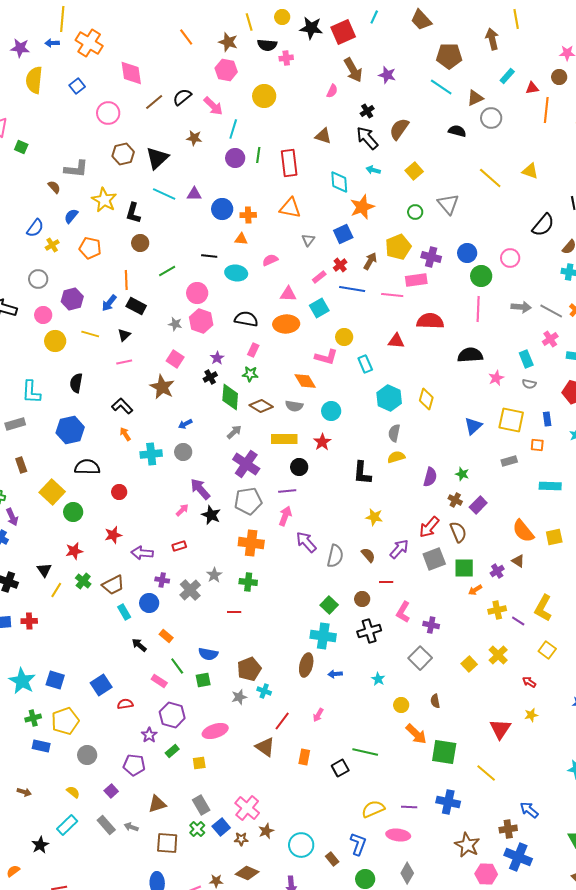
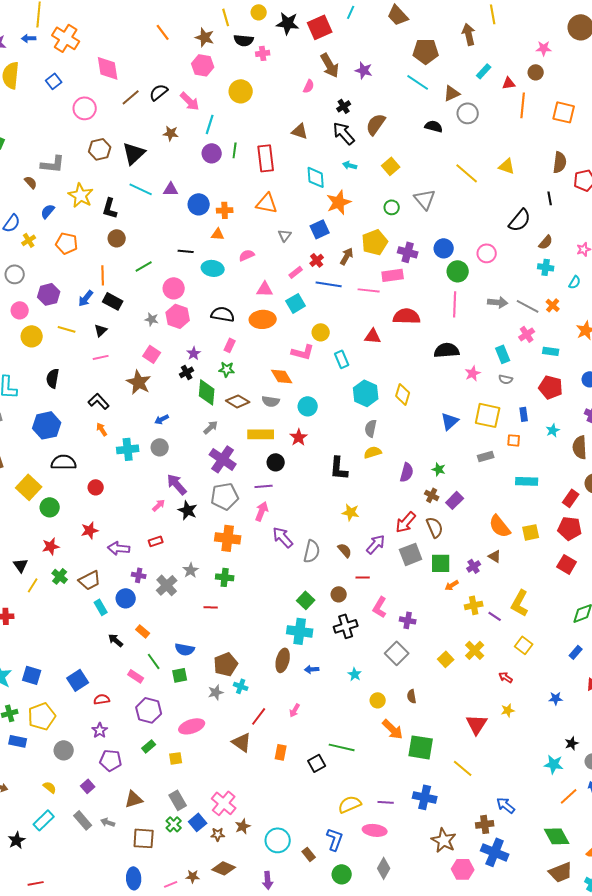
purple star: (149, 735) -> (100, 730), moved

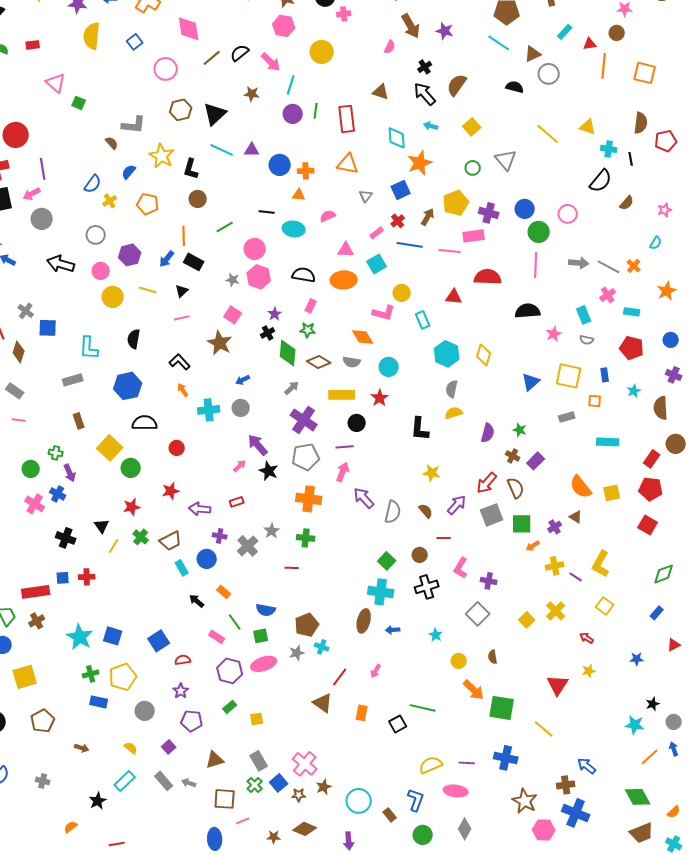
cyan cross: (546, 267) -> (609, 149), moved
pink ellipse: (192, 726) -> (264, 664), moved
pink line: (171, 884) -> (243, 821), moved

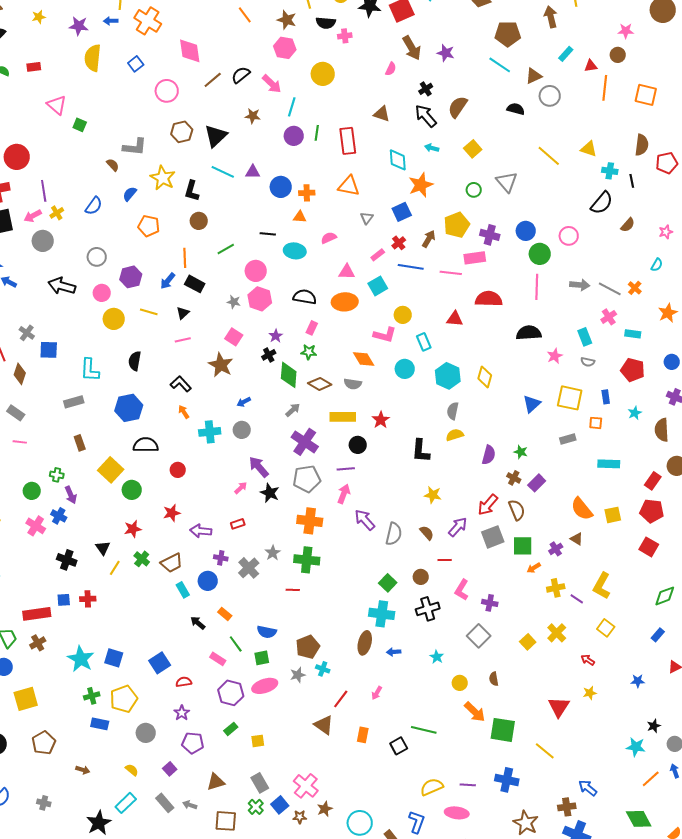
yellow cross: (110, 201) -> (57, 213), moved
cyan circle: (389, 367) -> (405, 369), moved
green cross: (306, 538) -> (307, 560), size x1.4
black star: (98, 801) -> (99, 823), size x1.4

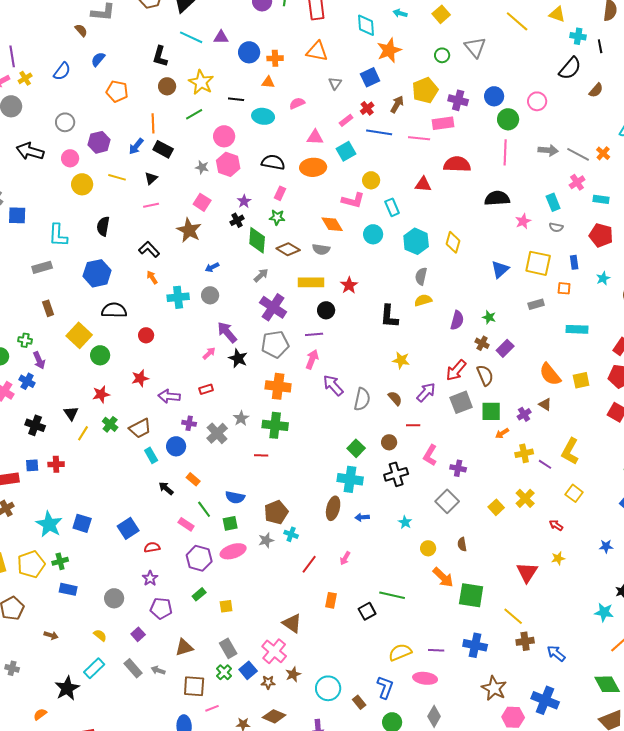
yellow star: (163, 178) -> (201, 82), moved
yellow pentagon: (124, 699) -> (31, 564), moved
brown triangle: (324, 725) -> (292, 623), moved
brown cross: (567, 807) -> (525, 641), moved

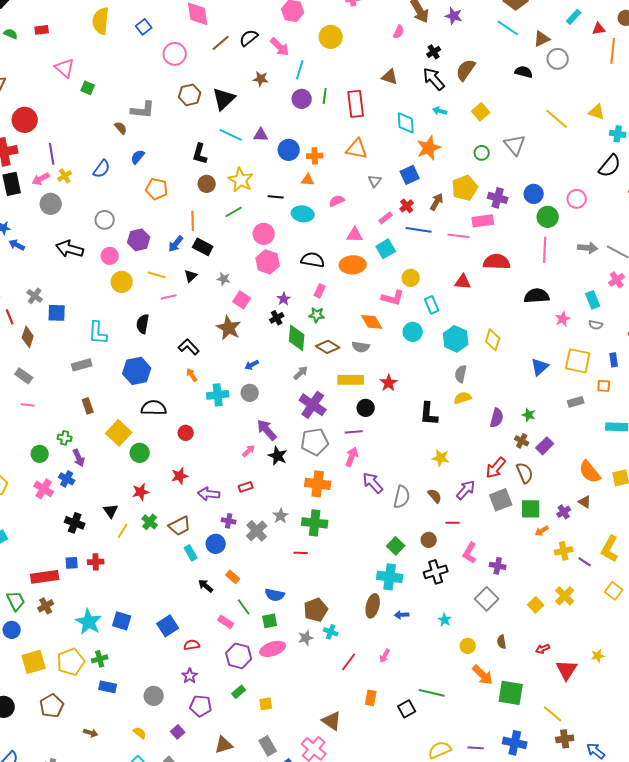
gray star: (202, 167) -> (224, 279), moved
pink line: (151, 205) -> (169, 297), moved
red arrow: (556, 525) -> (543, 649), moved, turned -56

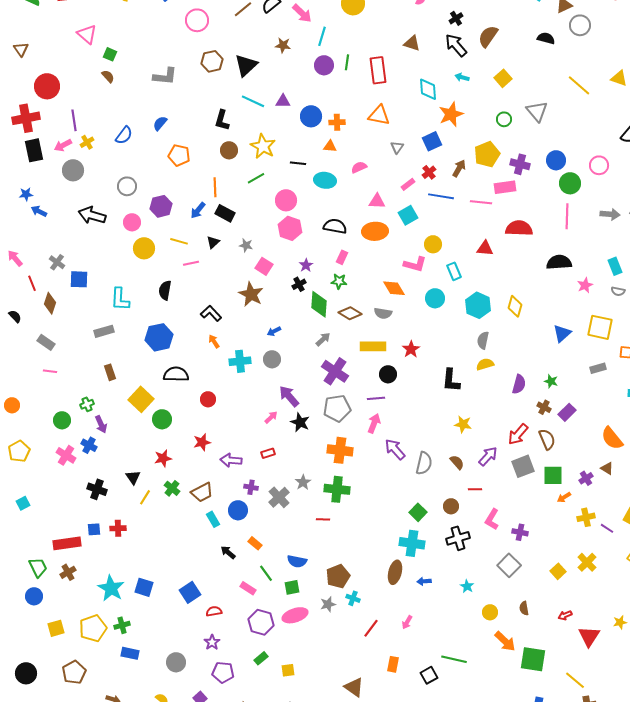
brown semicircle: (121, 128) -> (108, 76), moved
green cross: (65, 438) -> (87, 404), turned -32
yellow square: (34, 662) -> (56, 628), size x0.7

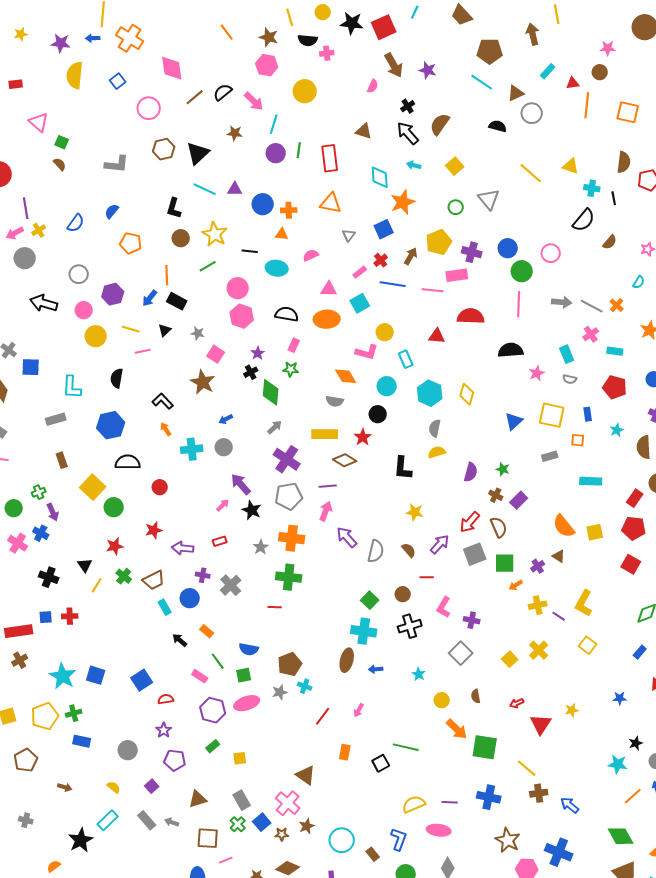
brown diamond: (350, 313) -> (345, 460), moved
black circle: (388, 374) -> (378, 414), moved
gray star: (303, 482) -> (261, 547), moved

